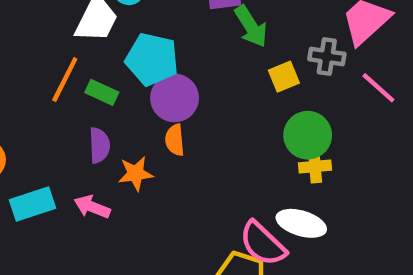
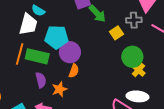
green rectangle: (102, 92) -> (37, 56), size x1.6
orange semicircle: (175, 140) -> (74, 71), turned -144
yellow cross: (315, 166) -> (138, 70), turned -32

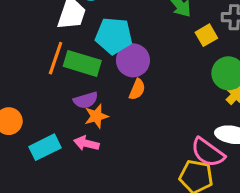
purple semicircle: (41, 80) -> (86, 100), turned 84
orange star: (59, 89) -> (96, 116), moved

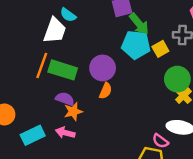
cyan pentagon: (114, 36) -> (136, 45), moved
purple semicircle: (86, 100) -> (65, 99), turned -144
pink semicircle: (208, 152) -> (160, 141), size x0.6

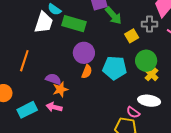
cyan pentagon: (136, 45) -> (115, 68), moved
orange line: (42, 65) -> (24, 61), moved
green rectangle: (63, 70) -> (74, 24), moved

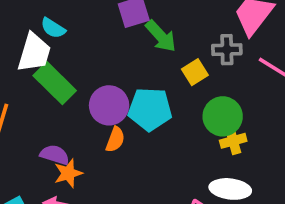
green rectangle: (74, 24) -> (55, 83), moved, turned 30
cyan pentagon: (115, 68) -> (150, 109), moved
yellow cross: (151, 74) -> (233, 141), turned 32

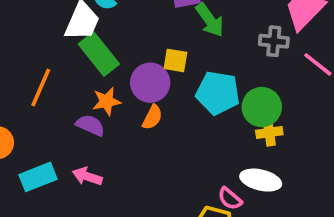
yellow square: (195, 72) -> (175, 60), moved, turned 35
cyan pentagon: (150, 109) -> (218, 93), moved
orange star: (68, 173) -> (107, 101), moved

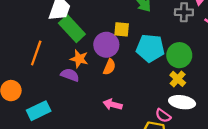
orange star: (107, 101) -> (79, 59), turned 30
yellow cross: (269, 132) -> (178, 79), moved, turned -35
pink arrow: (87, 176) -> (113, 104), moved

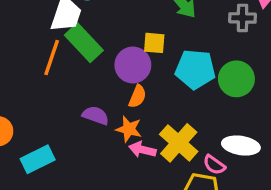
orange line: (36, 53) -> (52, 57), moved
orange star: (79, 59) -> (129, 129), moved
purple semicircle: (70, 75) -> (96, 115), moved
yellow cross: (178, 79) -> (179, 143), moved, size x1.6

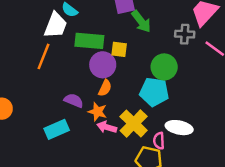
green rectangle: (84, 43) -> (89, 41), moved, turned -44
cyan pentagon: (195, 69) -> (154, 92), moved
green circle: (236, 79) -> (164, 67), moved
cyan rectangle: (38, 159) -> (57, 129), moved
pink semicircle: (214, 165) -> (159, 141), turned 49

